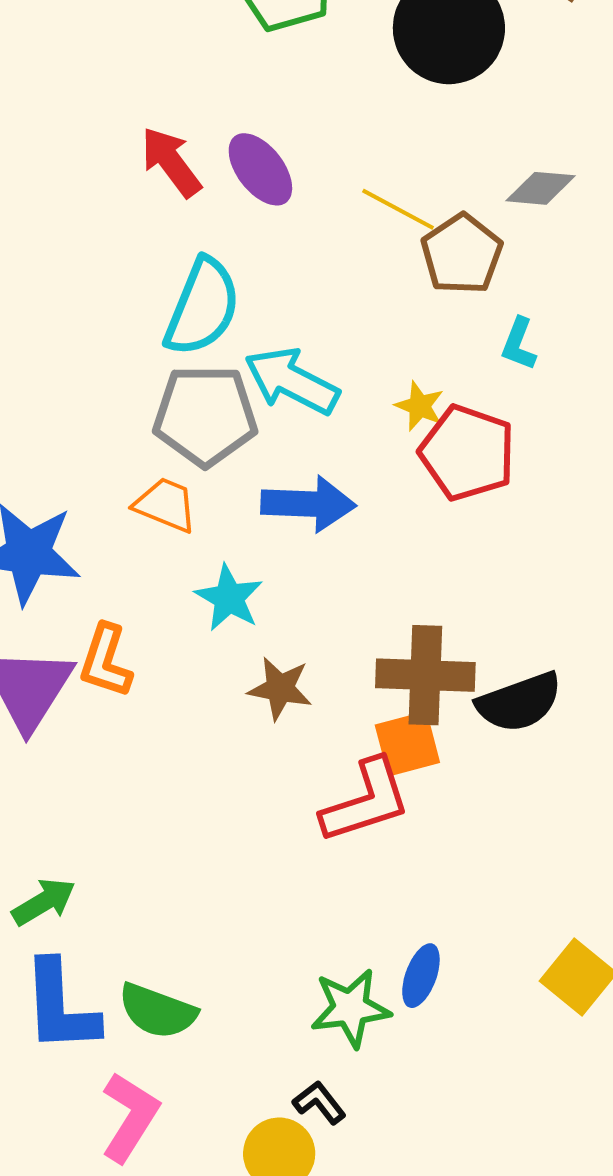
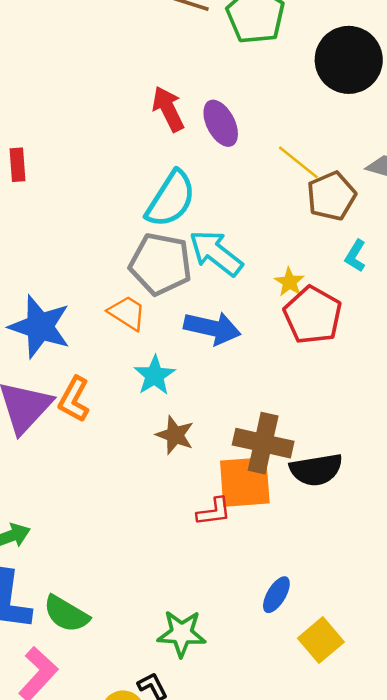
orange square: (407, 744) -> (245, 482), size x1.4
red L-shape: (366, 801) -> (214, 512), size x0.6
blue ellipse: (421, 976) -> (276, 595), moved

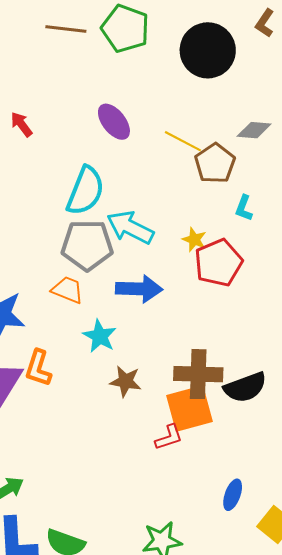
red arrow: (168, 109) -> (22, 124), moved, size x0.7
red pentagon: (313, 315) -> (218, 263), turned 30

